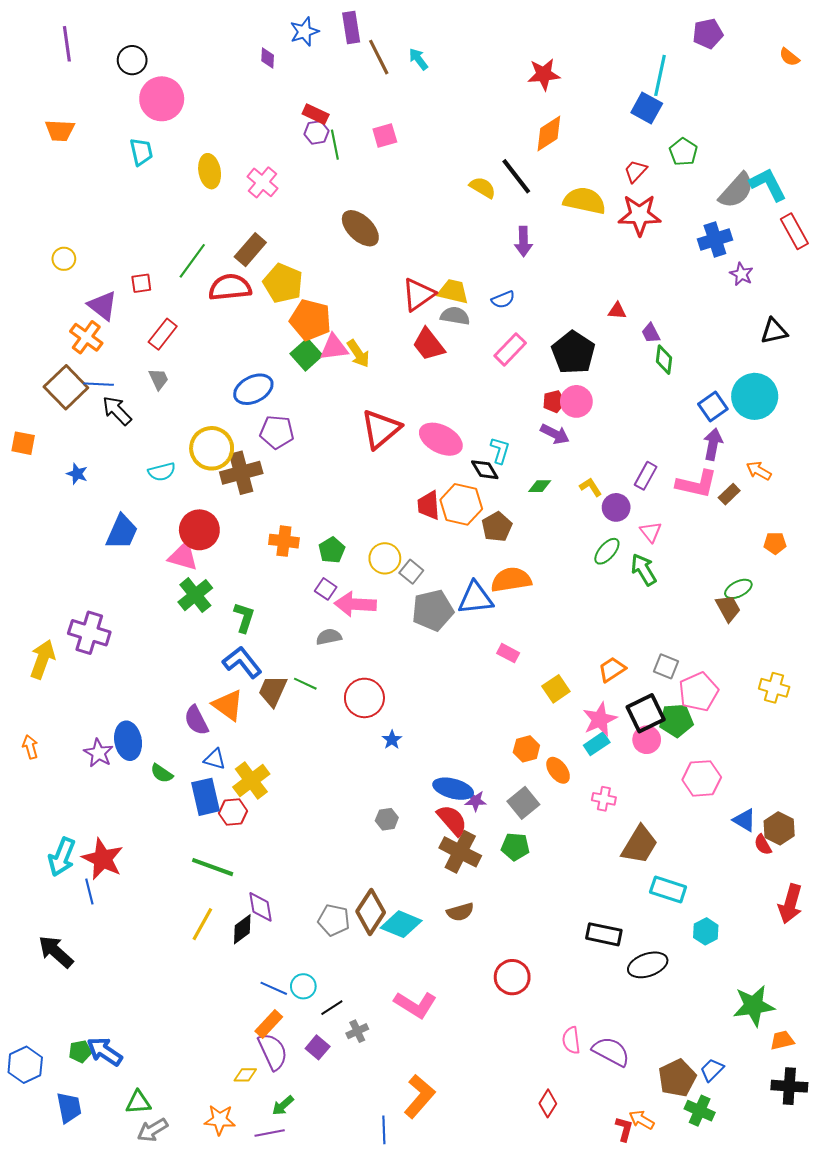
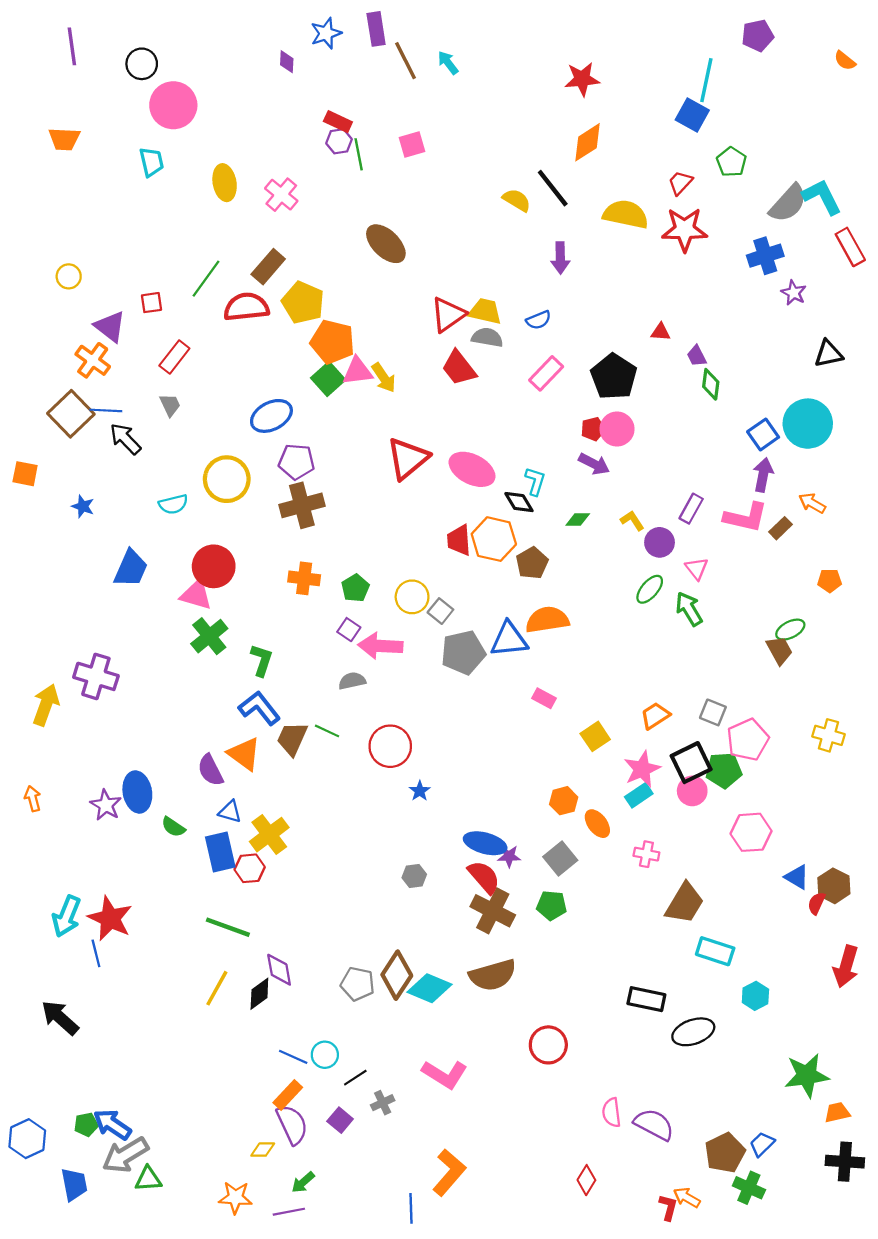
brown cross: (241, 473) -> (302, 505), moved
red semicircle: (763, 845) -> (816, 903), turned 55
brown semicircle: (460, 912) -> (493, 975), size x1.6
gray arrow: (153, 1130) -> (125, 1155), moved, size x1.4

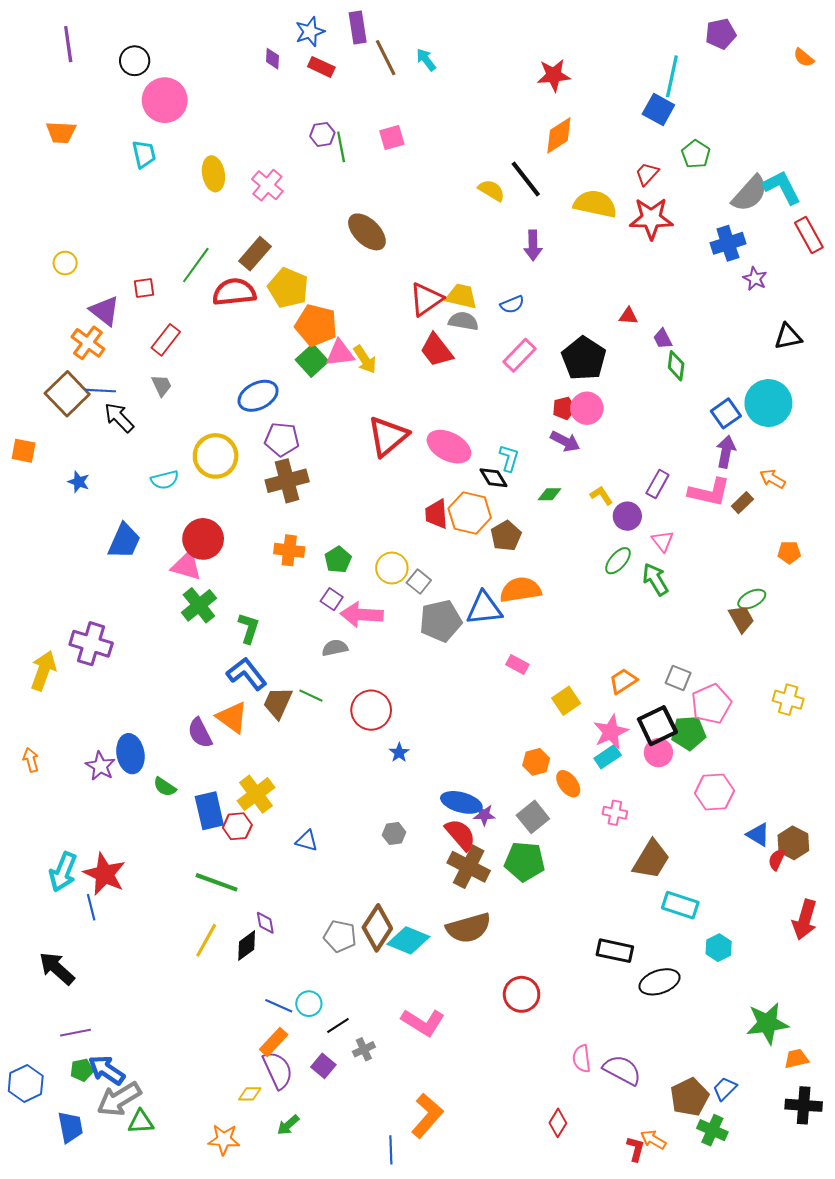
red rectangle: (338, 122) -> (321, 67), moved
blue triangle: (230, 812) -> (307, 841), moved
green pentagon: (552, 905) -> (525, 862), size x1.4
purple diamond: (279, 970) -> (265, 923), size x0.7
purple line: (289, 1212) -> (75, 1033), moved

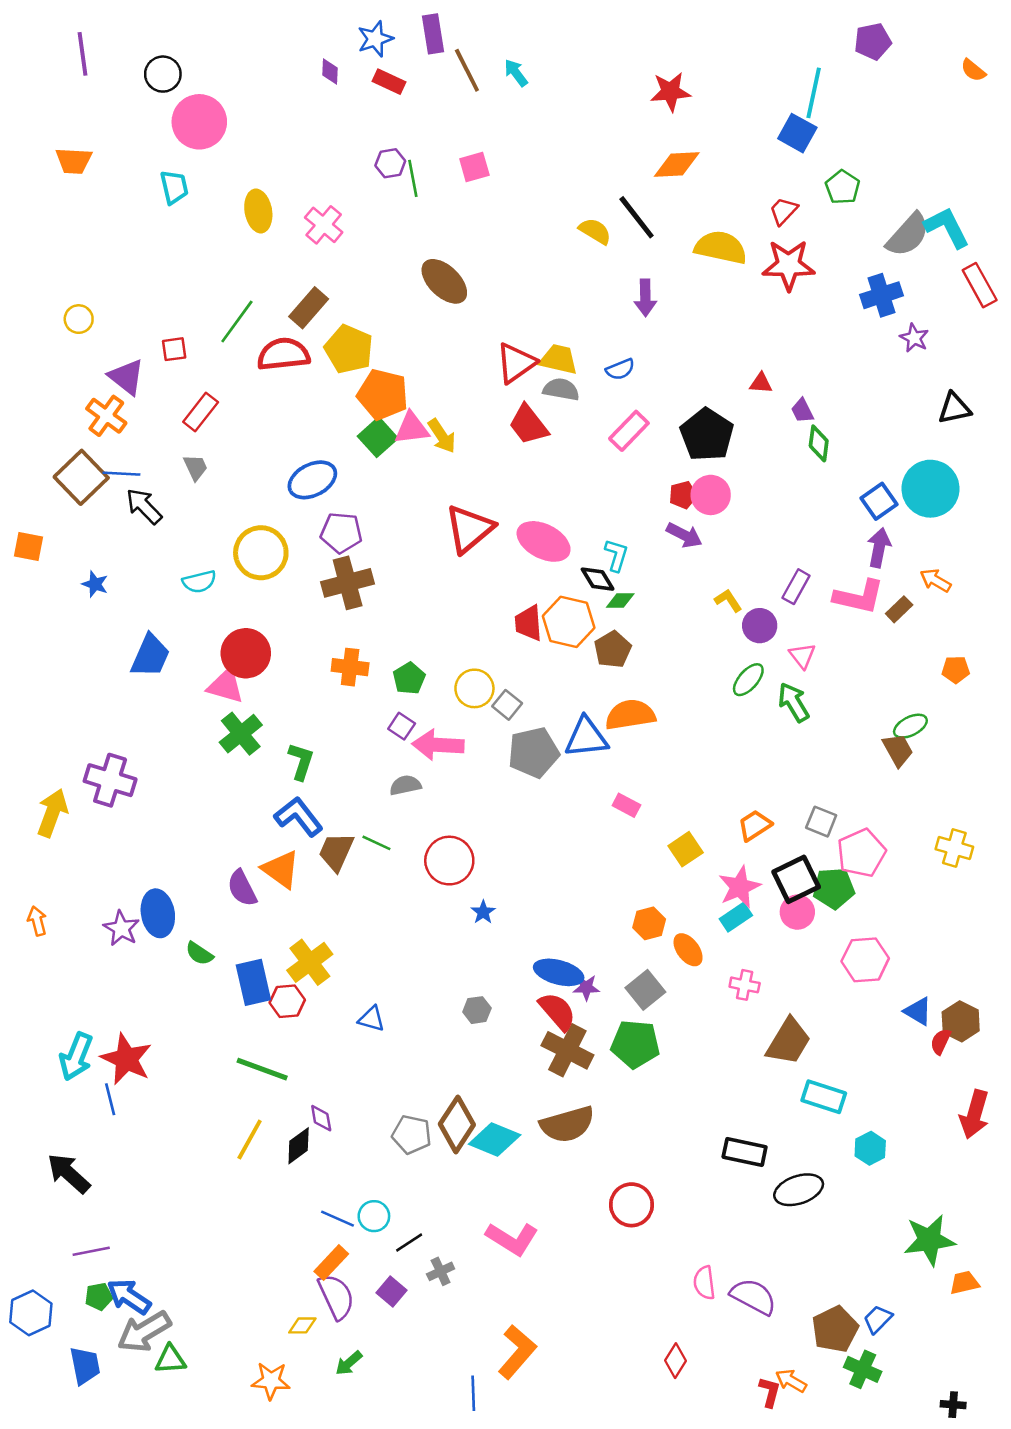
orange diamond: (559, 135) -> (677, 165), turned 30
green diamond: (550, 494) -> (620, 600), moved
black cross: (804, 1105) -> (953, 1405), moved, size x0.6

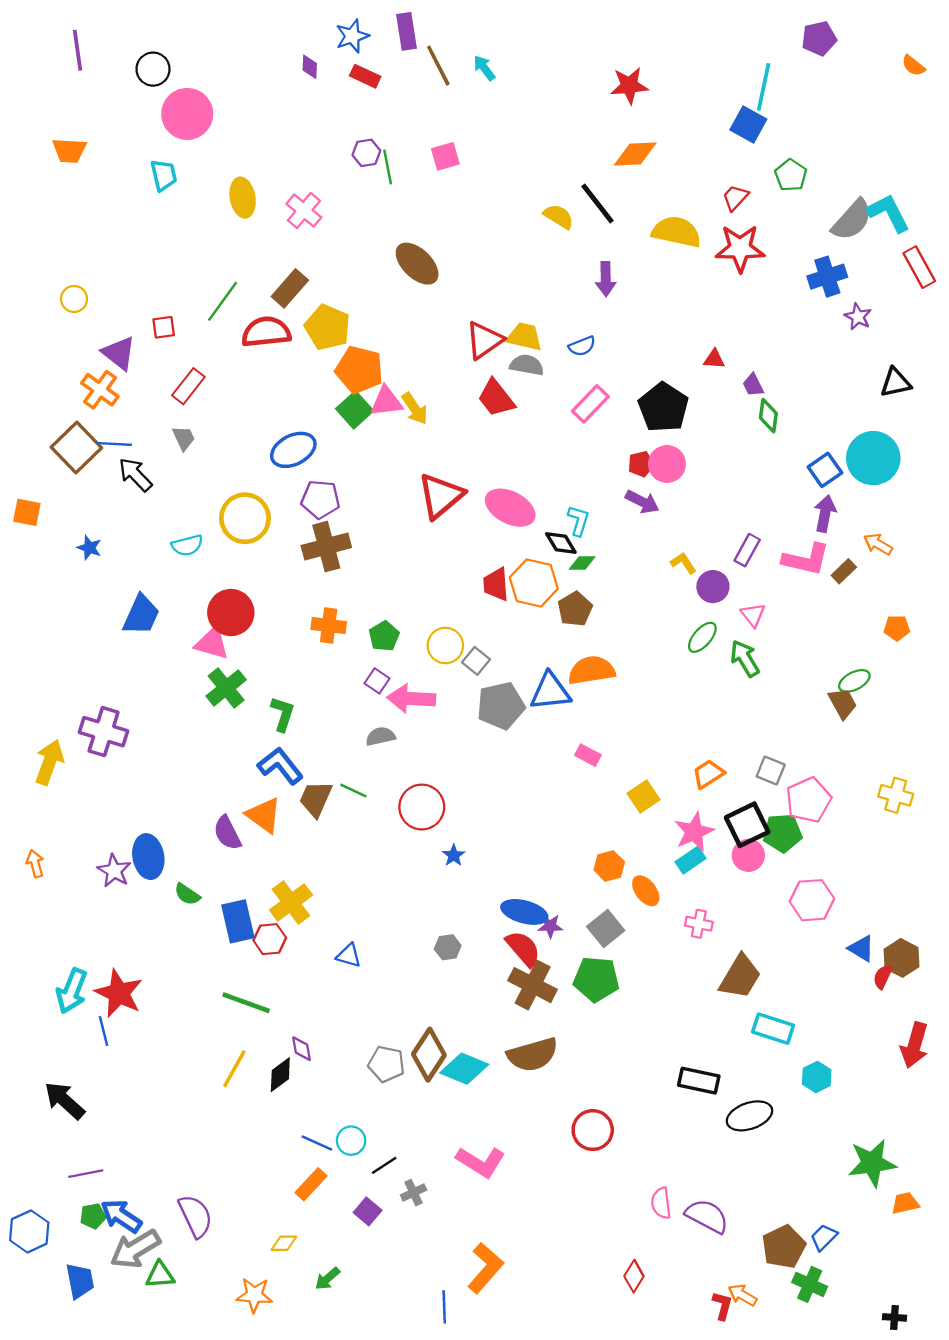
purple semicircle: (336, 1297) -> (195, 1216), moved

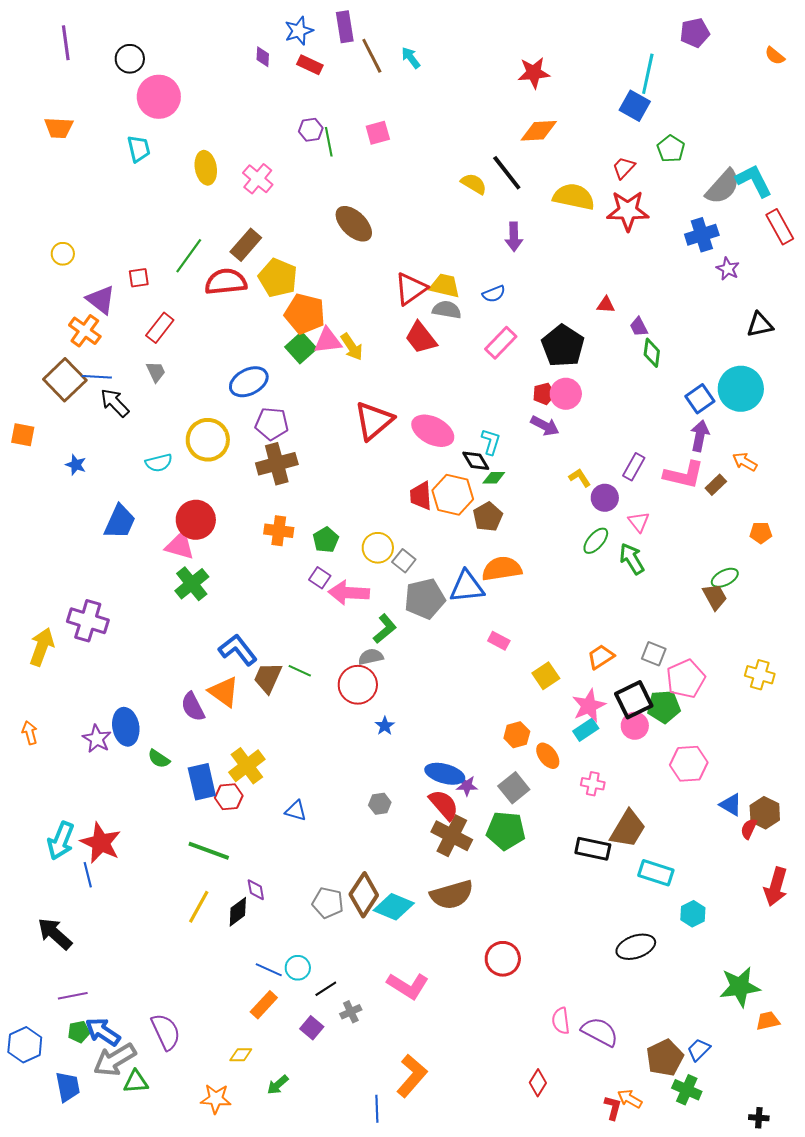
green L-shape: (283, 714) -> (385, 629), moved, turned 32
gray semicircle: (381, 736) -> (371, 657), moved
black rectangle: (699, 1081) -> (593, 849), moved

